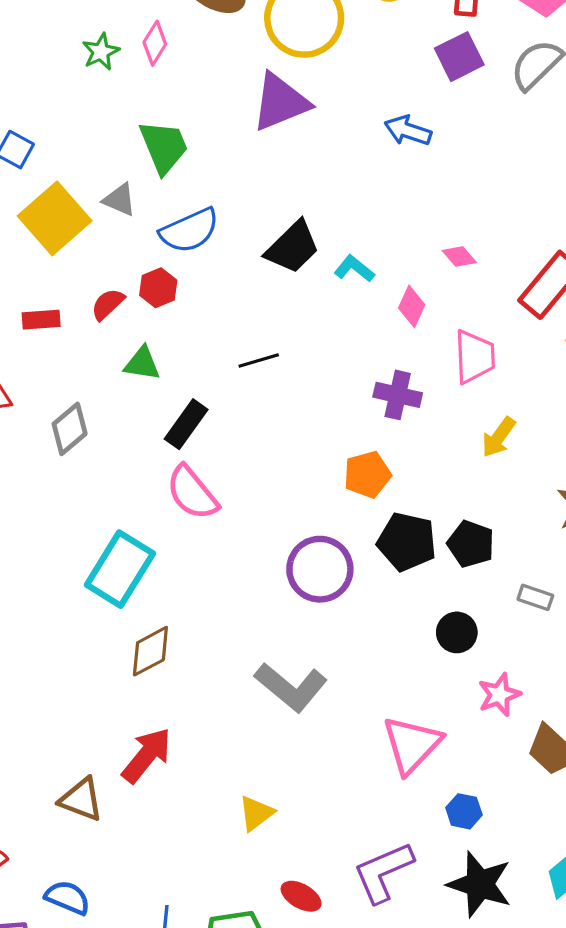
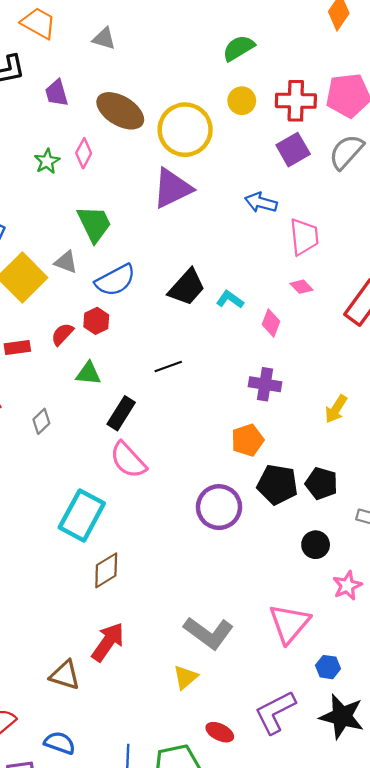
pink trapezoid: (475, 357) -> (304, 237), moved
gray diamond: (70, 429) -> (41, 421), size x0.7
gray L-shape: (291, 687) -> (209, 633), moved

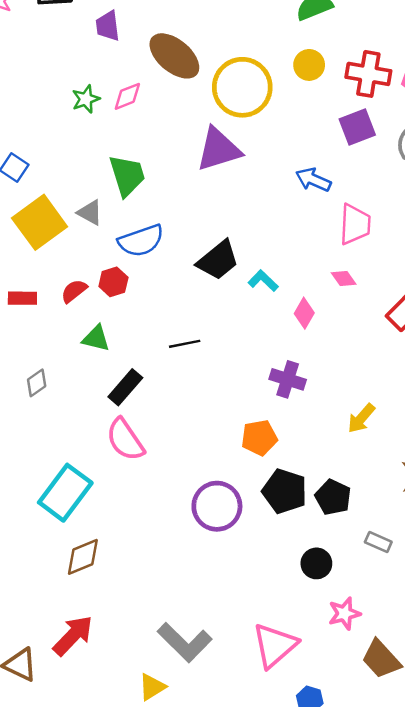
pink diamond: (84, 153) -> (127, 96), turned 32

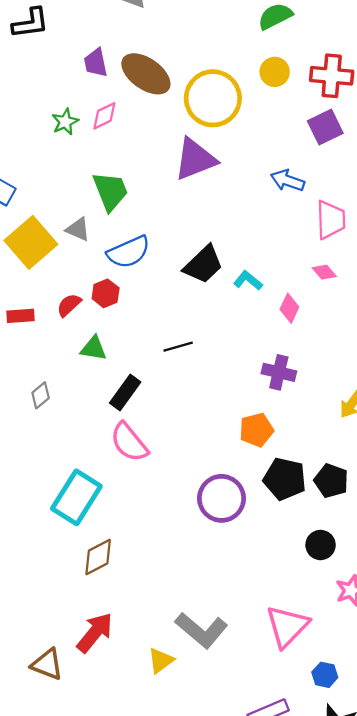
purple trapezoid: (108, 26) -> (96, 63), moved
yellow triangle: (152, 687) -> (161, 661), moved

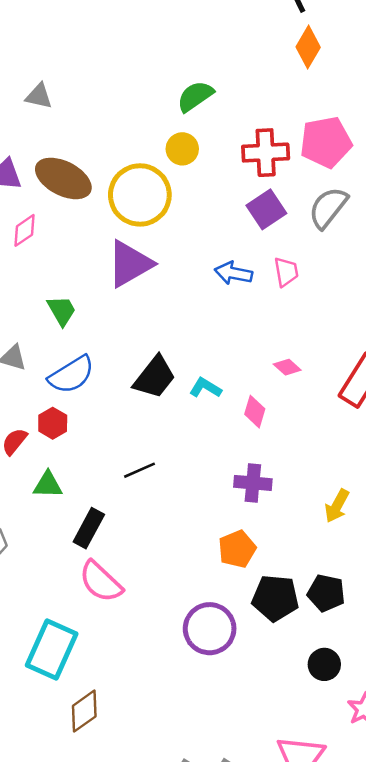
yellow circle: (275, 72) -> (182, 149), moved
green trapezoid: (110, 191) -> (62, 311), moved, size x0.7
pink trapezoid: (331, 220) -> (286, 272), moved, size x0.7

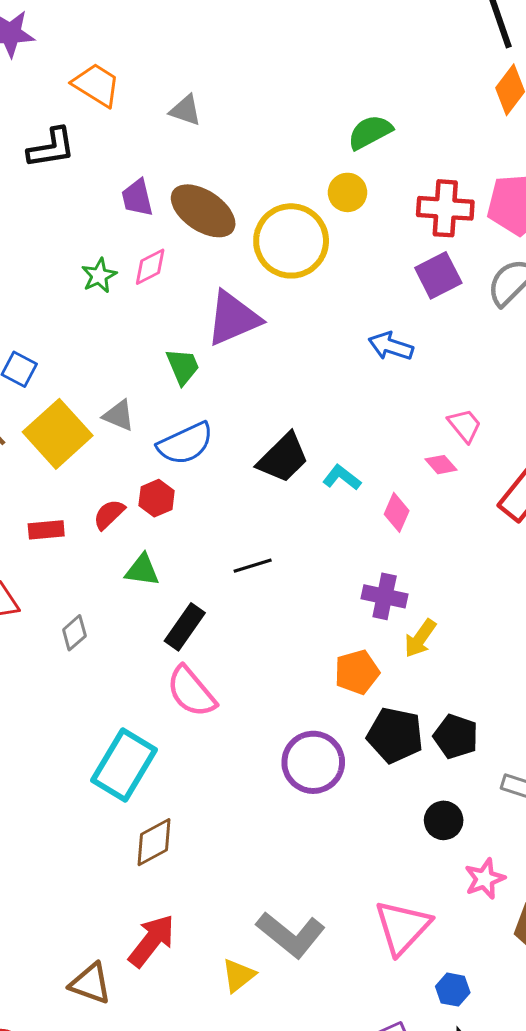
purple triangle: (130, 264) -> (233, 318), moved
pink trapezoid: (286, 272) -> (465, 425), moved, turned -36
yellow arrow: (337, 506) -> (420, 638), moved

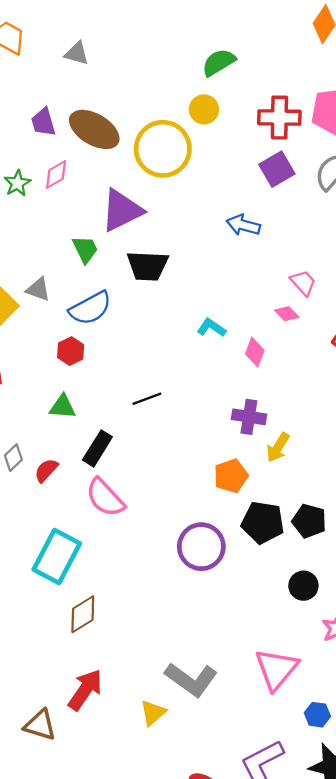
black trapezoid: (283, 458) -> (148, 266), moved, turned 51
red semicircle: (109, 514) -> (46, 470), moved

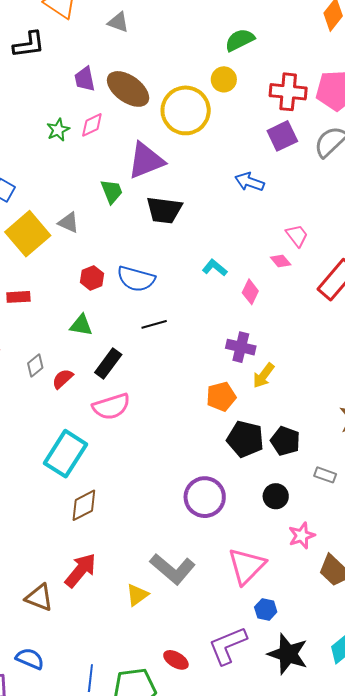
blue semicircle: (90, 308) -> (136, 279), moved, turned 39
pink semicircle: (105, 498) -> (111, 407), turned -69
purple circle: (201, 547) -> (205, 497), moved
blue hexagon: (317, 715) -> (266, 610), moved

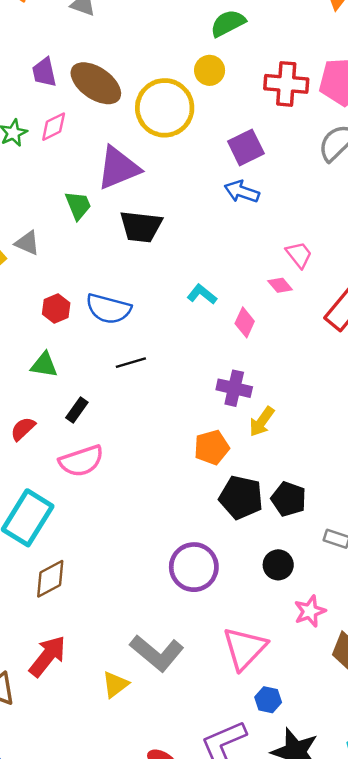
purple square: (282, 136) -> (246, 147), moved
black rectangle: (108, 364) -> (77, 410), size x0.7

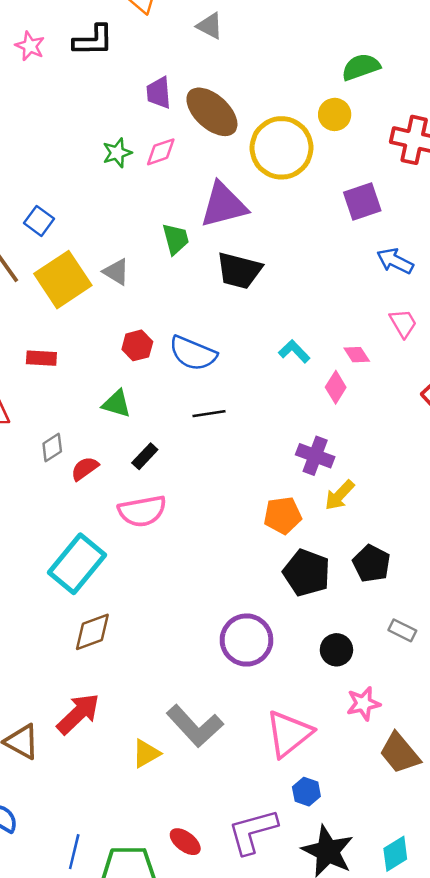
blue arrow: (242, 192) -> (395, 261), moved
pink diamond: (280, 285) -> (357, 355), moved
black pentagon: (289, 499) -> (372, 563), moved

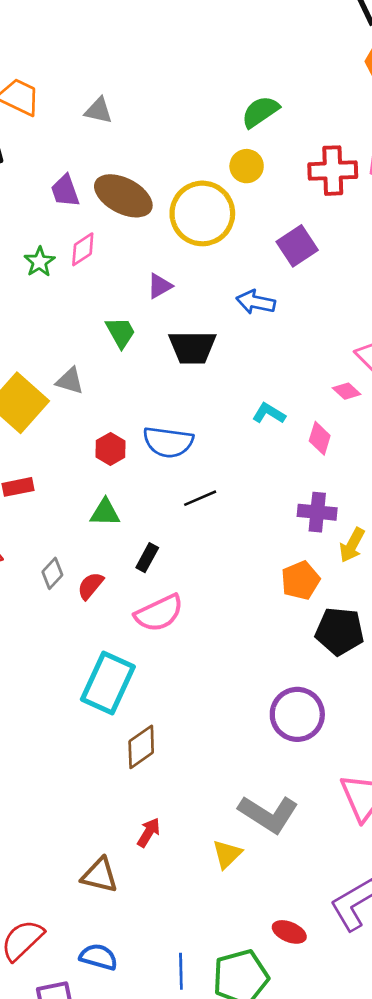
purple triangle: (224, 205) -> (160, 286), size x0.5
blue arrow: (395, 261) -> (256, 302), moved
pink diamond: (357, 355) -> (347, 391), moved
red arrow: (78, 714) -> (149, 832), size x0.6

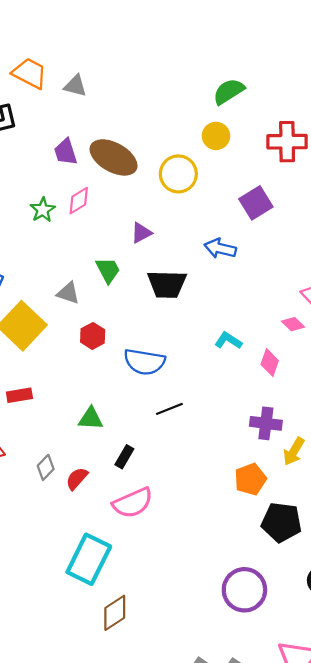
gray triangle: (99, 111) -> (75, 86), moved
yellow circle: (202, 213) -> (178, 174), size x0.7
gray triangle: (70, 381) -> (68, 293), moved
red hexagon: (111, 449) -> (93, 336), moved

